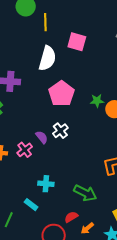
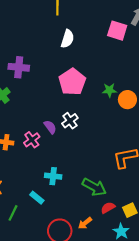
pink square: (77, 42) -> (117, 31), moved
white semicircle: (47, 58) -> (67, 39), moved, size x0.7
red semicircle: (71, 217) -> (108, 208), moved
orange arrow: (87, 228) -> (85, 223), moved

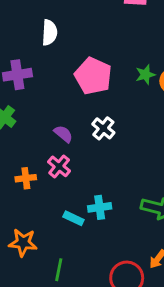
white semicircle: (67, 39) -> (49, 33), moved
purple semicircle: (50, 127) -> (63, 134), moved
cyan rectangle: (37, 198) -> (73, 218), moved

